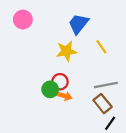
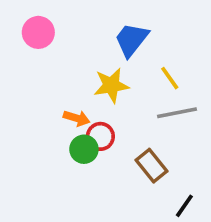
gray line: (106, 85) -> (177, 113), moved
orange arrow: (64, 96) -> (77, 118), moved
brown rectangle: (103, 104) -> (152, 166), moved

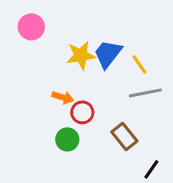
blue trapezoid: (131, 40) -> (108, 54), moved
yellow star: (111, 85) -> (81, 55), moved
green circle: (84, 149) -> (67, 139), moved

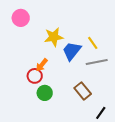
blue trapezoid: (108, 54) -> (72, 51), moved
orange arrow: (63, 97) -> (42, 65), turned 112
red circle: (82, 112) -> (35, 76), moved

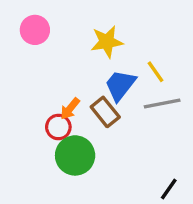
yellow star: (54, 37) -> (107, 42), moved
brown rectangle: (83, 91) -> (105, 112), moved
green circle: (45, 93) -> (75, 155), size x1.5

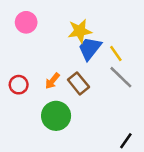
blue trapezoid: (120, 85) -> (90, 48), moved
gray line: (162, 104) -> (121, 77), turned 55
red circle: (58, 127) -> (19, 85), moved

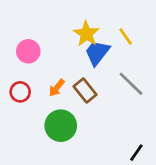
pink circle: (26, 22) -> (28, 51), moved
yellow star: (80, 31) -> (86, 34), turned -30
yellow line: (116, 53) -> (126, 36), moved

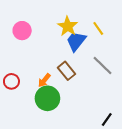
pink circle: (28, 51) -> (22, 31), moved
orange arrow: (57, 88) -> (44, 80), moved
red circle: (20, 92) -> (11, 81), moved

